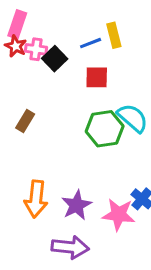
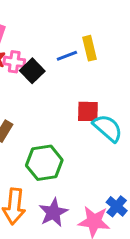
red square: (97, 77) -> (88, 111), moved
green hexagon: (105, 129) -> (44, 163), moved

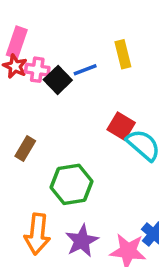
blue line: (67, 56) -> (85, 70), moved
red square: (88, 111) -> (121, 126), turned 30

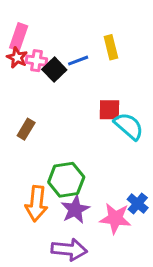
red square: (121, 126) -> (109, 110), turned -30
green hexagon: (71, 184) -> (66, 180), moved

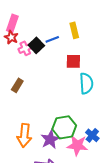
pink cross: (36, 61) -> (25, 48), moved, turned -32
red square: (109, 110) -> (73, 61), moved
cyan semicircle: (129, 126) -> (86, 83), turned 45
green hexagon: (66, 180) -> (64, 127), moved

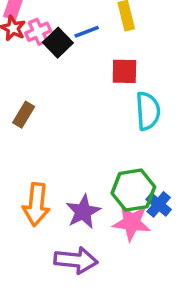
pink cross: (25, 48) -> (38, 32), moved
green hexagon: (64, 127) -> (133, 190), moved

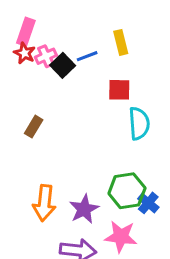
pink star: (132, 222) -> (121, 237), moved

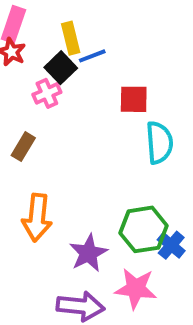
yellow rectangle: (121, 42) -> (71, 38), moved
pink cross: (46, 56) -> (47, 93), moved
orange arrow: (44, 203) -> (37, 218), moved

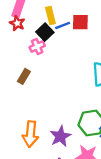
red square: (134, 99) -> (80, 22), moved
orange arrow: (37, 218) -> (30, 134), moved

